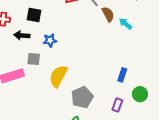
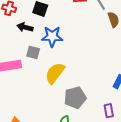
blue star: (50, 40) -> (52, 37), size x1.5
purple rectangle: (117, 105) -> (109, 111), turned -40

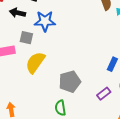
yellow semicircle: (55, 73) -> (35, 62), moved
purple rectangle: (109, 111) -> (104, 94), turned 64

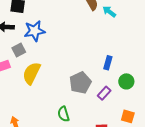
gray square: (26, 38) -> (19, 50), turned -32
gray pentagon: (70, 82) -> (80, 83), moved

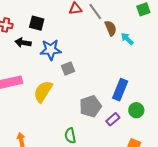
gray square: (19, 50) -> (68, 68), moved
blue rectangle: (108, 63) -> (120, 90), size x1.5

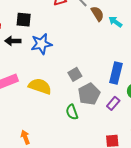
gray square: (68, 68) -> (75, 74), moved
yellow semicircle: (43, 91) -> (40, 86), turned 85
green semicircle: (70, 136) -> (72, 112), moved

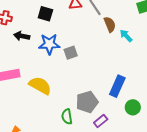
black square: (24, 20) -> (45, 14), moved
gray square: (75, 74) -> (71, 53), moved
purple rectangle: (113, 103) -> (101, 121), moved

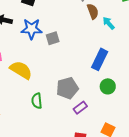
blue rectangle: (117, 86) -> (100, 59), moved
green circle: (133, 107) -> (108, 86), moved
green semicircle: (67, 117) -> (37, 101), moved

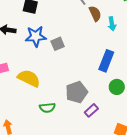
cyan arrow: (109, 23) -> (112, 24), turned -144
green semicircle: (37, 101) -> (47, 108), turned -84

